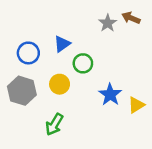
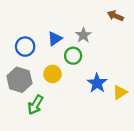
gray star: (108, 23) -> (83, 35), moved
green arrow: (54, 124) -> (35, 105), moved

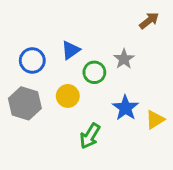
brown arrow: (115, 16) -> (149, 21), turned 119
gray star: (83, 35) -> (124, 59), moved
green arrow: (35, 105) -> (90, 136), moved

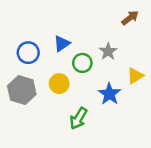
yellow triangle: (155, 120) -> (135, 76), moved

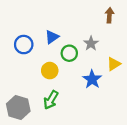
brown arrow: (130, 18) -> (109, 15), turned -48
gray hexagon: (22, 90) -> (18, 107), moved
green arrow: (78, 118) -> (51, 100), moved

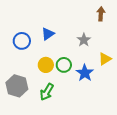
green circle: (69, 53) -> (64, 65), moved
gray hexagon: (18, 107) -> (17, 86), moved

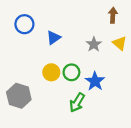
blue circle: (22, 41) -> (24, 24), moved
yellow triangle: (105, 59) -> (120, 43), moved, turned -48
green arrow: (47, 92) -> (77, 103), moved

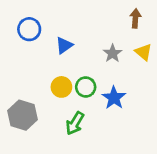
green arrow: (77, 103) -> (75, 123), moved

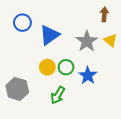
blue triangle: (64, 45) -> (49, 35), size x1.5
gray star: (113, 53) -> (87, 41), size x1.5

